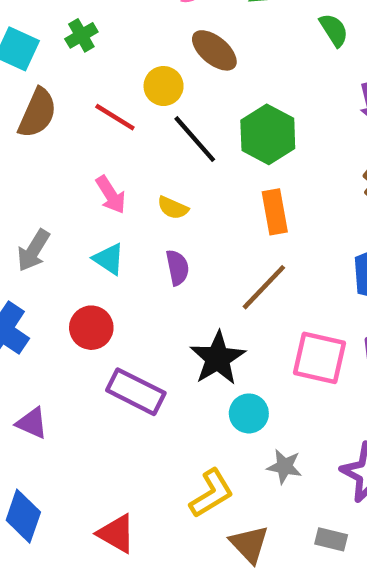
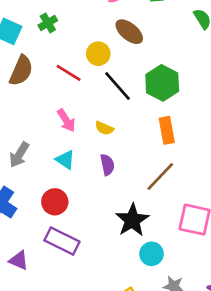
purple rectangle: (136, 392) -> (62, 241), moved

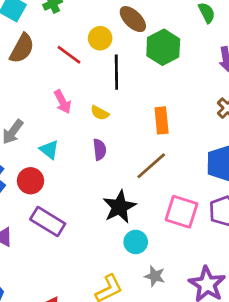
green hexagon: (162, 83) -> (163, 47), moved
black line: (118, 86) -> (116, 72), turned 36
cyan triangle: (65, 160) -> (49, 150), moved
red circle: (55, 202) -> (31, 181), moved

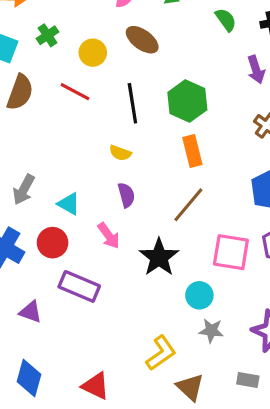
yellow circle: (100, 38) -> (93, 53), moved
green hexagon: (163, 47) -> (187, 101), moved
pink arrow: (63, 102) -> (109, 236), moved
cyan circle: (136, 242) -> (199, 295), moved

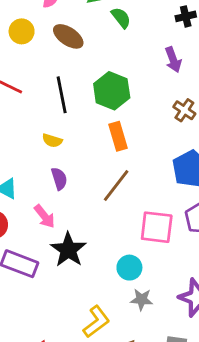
green semicircle: (226, 20) -> (121, 18), moved
yellow circle: (93, 53) -> (22, 31), moved
black star: (159, 257) -> (68, 250), moved

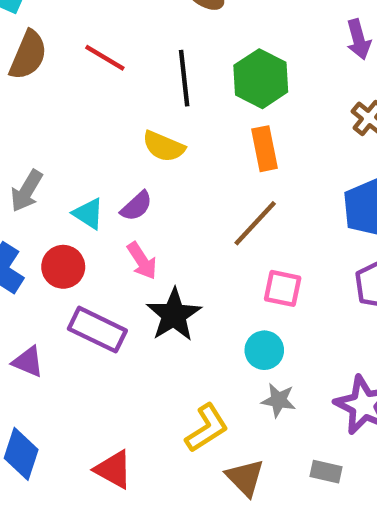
yellow semicircle: (52, 140) -> (164, 146), size x1.4
purple semicircle: (59, 179) -> (136, 206), moved, turned 60
pink square: (157, 227) -> (283, 288), moved, size x0.7

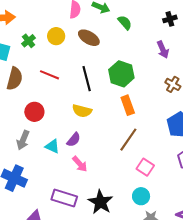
red circle: (63, 267) -> (34, 112), moved
pink square: (283, 288) -> (145, 167), turned 30
black star: (174, 315) -> (100, 202), moved

